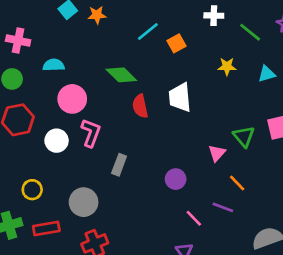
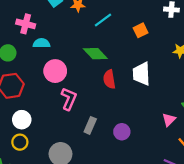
cyan line: (148, 31) -> (103, 20), moved
pink cross: (18, 40) -> (26, 24), moved
white circle: (57, 141) -> (22, 120), moved
purple circle: (176, 179) -> (122, 132), moved

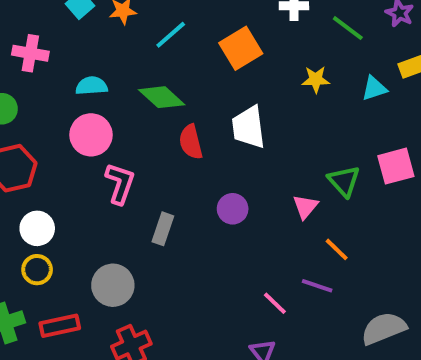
orange square: (141, 30) -> (241, 48), size x1.5
cyan semicircle: (42, 43) -> (92, 86), moved
purple circle: (122, 132) -> (233, 209), moved

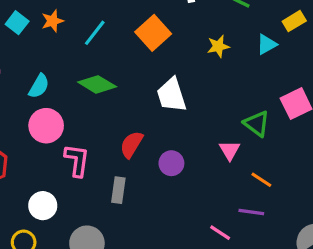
cyan semicircle: (92, 86) -> (39, 86), turned 135
red semicircle: (191, 142) -> (131, 144), moved, turned 56
white circle: (37, 228) -> (43, 206), moved

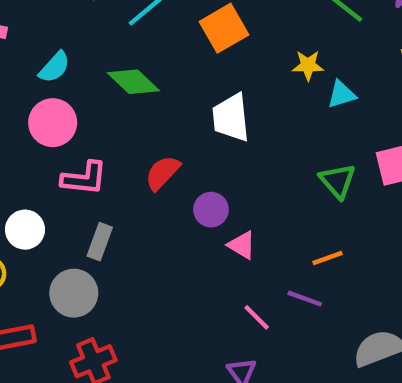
cyan triangle: (267, 44) -> (342, 94), moved
pink triangle: (230, 150) -> (242, 245), moved, turned -40
pink L-shape: (77, 160) -> (84, 178), turned 76
orange line: (261, 180) -> (328, 258), turned -65
gray rectangle: (118, 190) -> (100, 242), moved

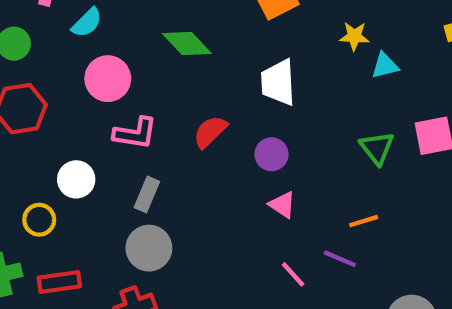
cyan semicircle: (54, 67) -> (87, 23), moved
purple circle: (211, 210) -> (271, 154), moved
gray circle: (74, 293) -> (149, 248), moved

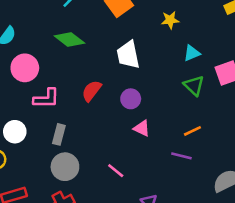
cyan triangle: (385, 66) -> (192, 53), moved
pink line: (293, 274) -> (116, 171), moved

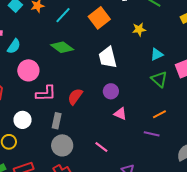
red semicircle: (92, 91) -> (75, 97), moved

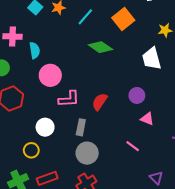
cyan semicircle: (14, 46) -> (35, 50), turned -42
green diamond: (62, 47) -> (100, 47), moved
white trapezoid: (108, 57) -> (152, 59), moved
pink line: (101, 147) -> (133, 146), moved

